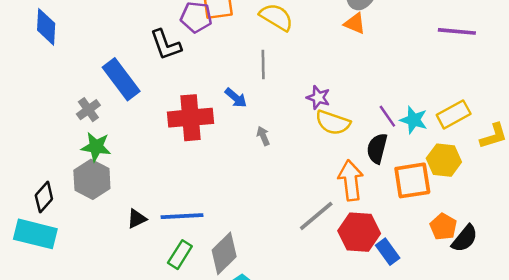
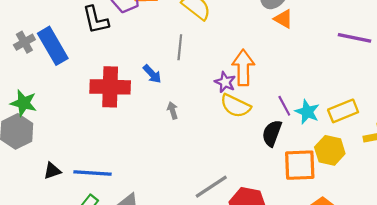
orange triangle: (355, 23) -> (283, 19), moved
gray cross: (88, 110) -> (24, 42), moved
orange arrow: (351, 180) -> (243, 68), moved

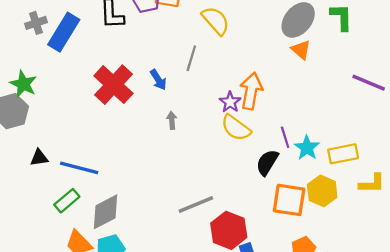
blue rectangle: (53, 46) -> (64, 32), turned 51
red cross: (110, 87) -> (114, 85), turned 30

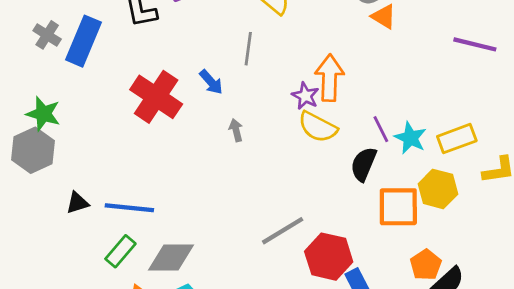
gray cross: (36, 23) -> (47, 35), turned -30
gray diamond: (106, 212) -> (171, 257), turned 36

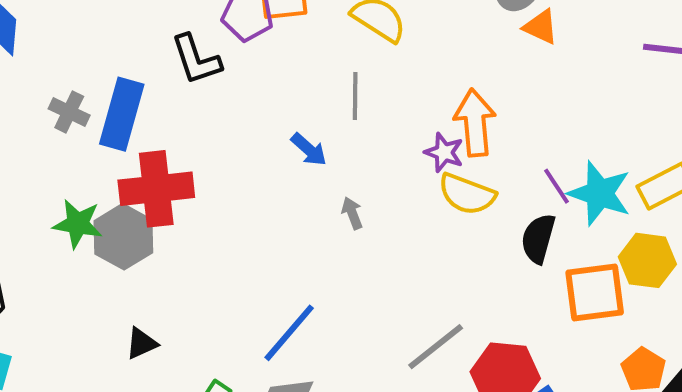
red cross: (156, 97) -> (156, 189), moved, turned -33
cyan star: (410, 138) -> (600, 193), size x1.4
gray hexagon: (33, 150) -> (123, 237), moved
blue line: (129, 208) -> (289, 333), moved, turned -48

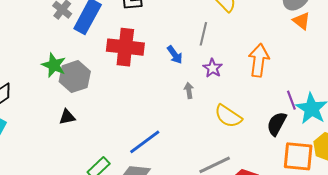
purple star: (444, 152) -> (213, 68), moved
red cross: (156, 189) -> (125, 47), moved
yellow semicircle: (467, 194) -> (228, 116), moved
black triangle: (141, 343) -> (67, 117), moved

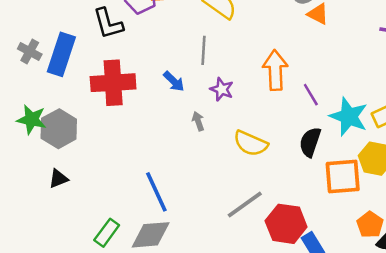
purple line: (291, 100) -> (311, 95), moved
blue line: (145, 142) -> (156, 192), turned -68

